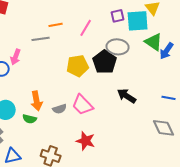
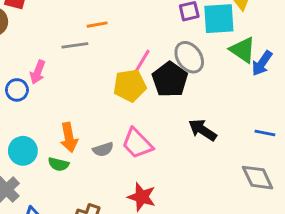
pink line: (86, 28) -> (142, 62), moved
gray ellipse: (118, 47) -> (189, 57), turned 50

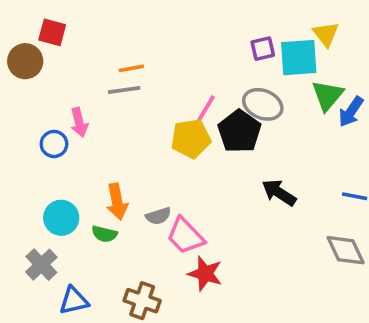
orange line: (97, 25) -> (131, 68), moved
green triangle: (243, 50) -> (328, 95), turned 36
gray ellipse: (189, 57) -> (263, 104), turned -32
pink arrow: (38, 72) -> (79, 122), turned -35
pink trapezoid: (137, 143) -> (185, 236), moved

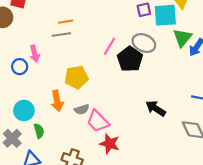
yellow pentagon: (191, 139) -> (76, 77), moved
black arrow: (279, 193) -> (156, 108), moved
green semicircle: (104, 234) -> (39, 131), moved, turned -120

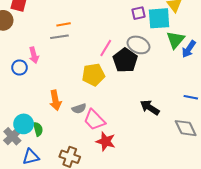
yellow pentagon: (76, 77) -> (93, 75), moved
cyan circle: (24, 111) -> (24, 124), moved

